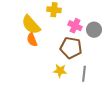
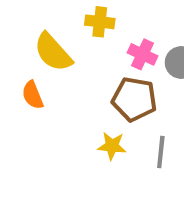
orange semicircle: (32, 40) -> (33, 95), moved

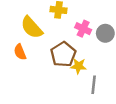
brown pentagon: (134, 99) -> (63, 54), moved, turned 30
yellow star: (112, 146) -> (78, 66), moved

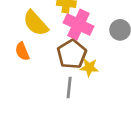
pink cross: (83, 29) -> (78, 25), moved, size x1.5
gray line: (94, 85) -> (69, 88), moved

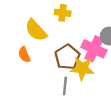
pink cross: (78, 25) -> (94, 49), moved
yellow star: (89, 67) -> (82, 69), size x1.5

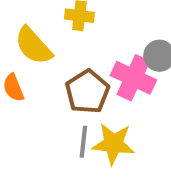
yellow star: (82, 69) -> (113, 144), moved

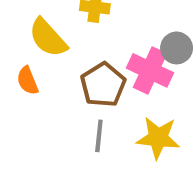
yellow star: (113, 144) -> (158, 138), moved

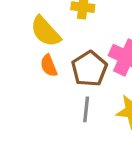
orange semicircle: (27, 81) -> (49, 66), moved

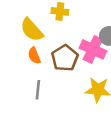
gray line: (86, 109) -> (38, 90), moved

